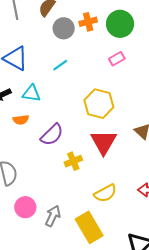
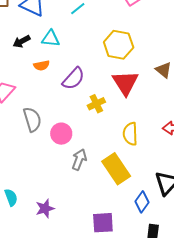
yellow semicircle: (105, 193) -> (130, 134), turned 120
pink circle: (25, 207) -> (61, 134), moved

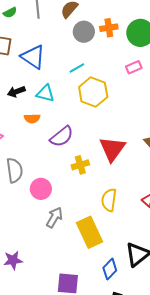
yellow hexagon: (119, 45) -> (93, 92), moved

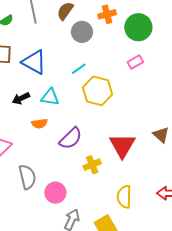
orange cross: (109, 28) -> (107, 14), moved

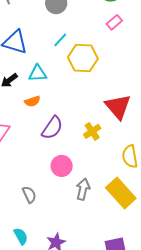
purple semicircle: (71, 138) -> (52, 128), moved
gray semicircle: (27, 177) -> (29, 195), moved, size x0.7

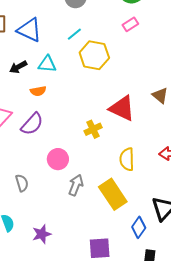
red triangle: (118, 107) -> (122, 108), turned -32
purple semicircle: (52, 128) -> (32, 124), moved

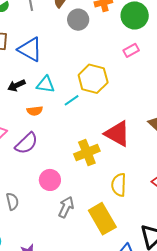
cyan line: (74, 34) -> (72, 100), moved
yellow cross: (93, 129) -> (87, 153), size x1.4

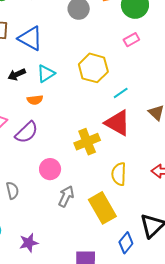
cyan triangle: (46, 84) -> (46, 74), turned -42
cyan line: (72, 100) -> (121, 93), moved

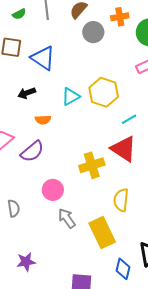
cyan triangle: (46, 74) -> (71, 96), moved
gray arrow: (66, 196) -> (67, 218), turned -65
blue diamond: (126, 243) -> (123, 269), turned -30

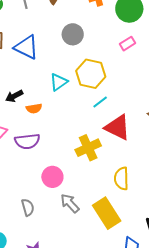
gray circle: (93, 32) -> (73, 34), moved
black arrow: (27, 93) -> (14, 96), moved
cyan line: (129, 119) -> (100, 102), moved
purple semicircle: (32, 151) -> (27, 141), turned 40
gray semicircle: (14, 208) -> (28, 207), moved

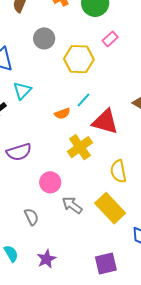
pink rectangle: (127, 44) -> (110, 39), moved
yellow hexagon: (91, 74) -> (79, 59), moved
cyan triangle: (59, 82) -> (22, 91), moved
orange semicircle: (34, 108) -> (62, 114), moved

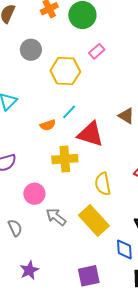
yellow cross: (80, 147) -> (65, 159), turned 30

